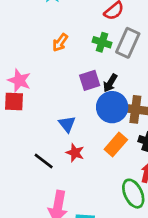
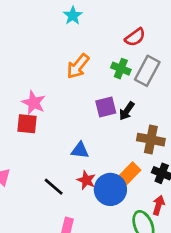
orange arrow: (60, 42) -> (78, 66), size x1.4
blue circle: (112, 107) -> (110, 189), moved
blue triangle: (67, 124) -> (80, 150), turned -48

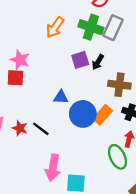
green cross: (121, 69) -> (91, 27), size x1.5
red star: (86, 180) -> (20, 128), moved
blue circle: (110, 189) -> (83, 114), moved

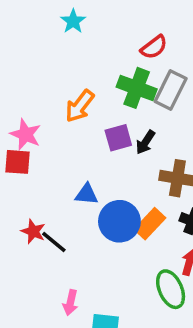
orange arrow: (55, 27) -> (80, 106), moved
red star: (20, 128) -> (33, 231), moved
pink arrow: (53, 168) -> (70, 303), size x0.6

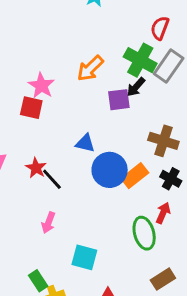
red semicircle: (154, 47) -> (160, 28), turned 140
black arrow: (145, 142) -> (136, 87), moved
pink arrow: (70, 303) -> (48, 223), moved

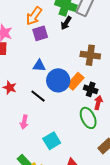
purple square: (119, 100) -> (40, 33), moved
black line: (52, 179) -> (38, 96), moved
black cross: (171, 179) -> (91, 89), moved
cyan square: (84, 257) -> (52, 141), turned -36

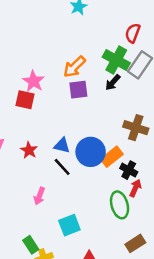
blue triangle: (39, 66) -> (62, 146), moved

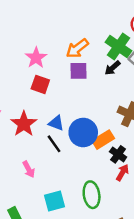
red square: (25, 100) -> (40, 84), moved
red star: (29, 150) -> (24, 124), size x1.5
pink arrow: (39, 196) -> (29, 169), turned -56
green ellipse: (120, 205) -> (92, 195), moved

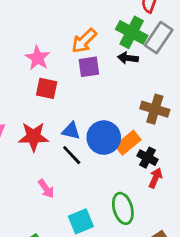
black arrow: (112, 68) -> (128, 58), turned 56
red star: (24, 124) -> (34, 137), turned -30

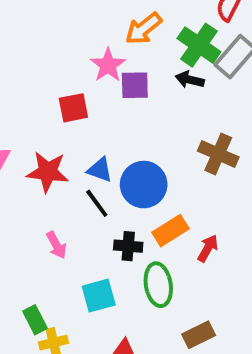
orange arrow: (84, 41) -> (144, 29), moved
pink star: (38, 58) -> (108, 65), moved
red square: (47, 88) -> (73, 108), turned -30
orange rectangle: (128, 143) -> (171, 231), moved
black cross: (148, 158) -> (128, 246), moved, turned -30

